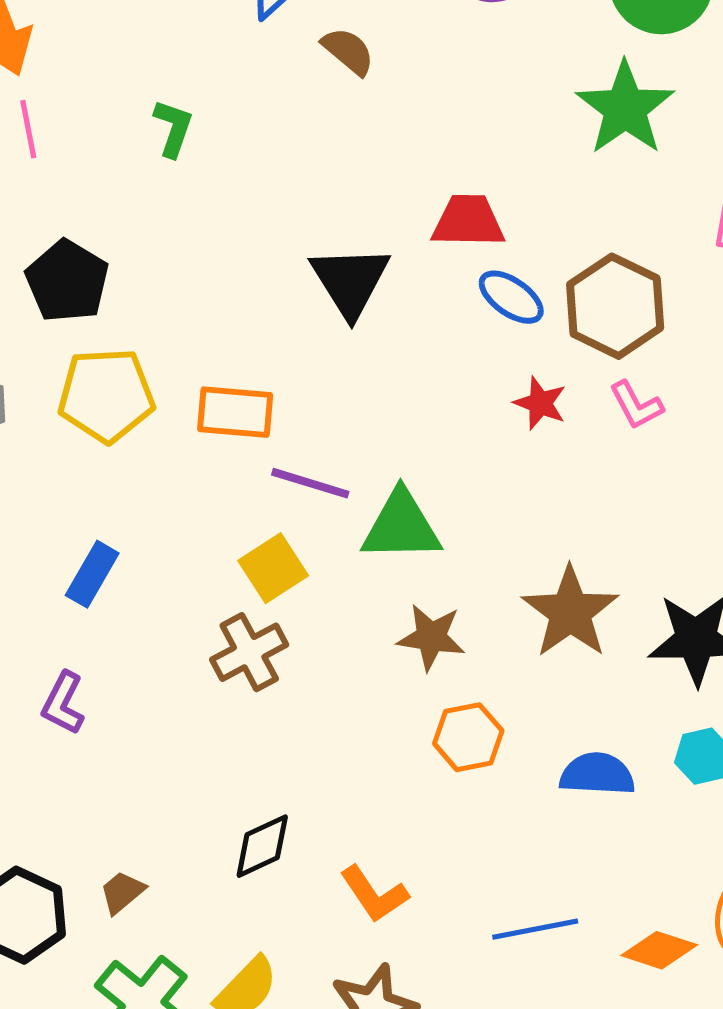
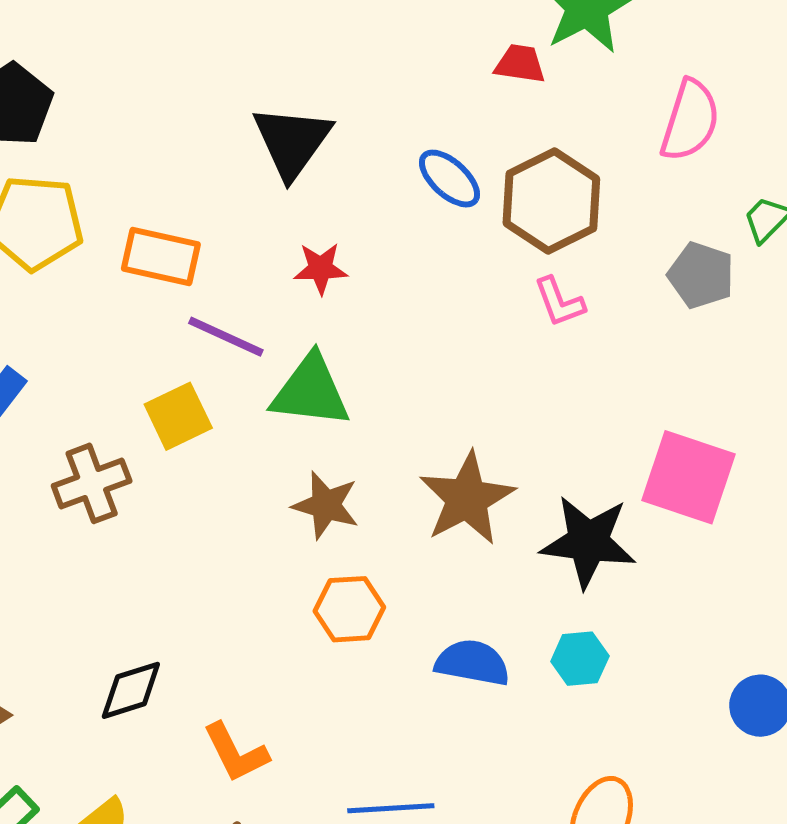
red trapezoid: (468, 221) -> (520, 64), moved, size x0.7
red star: (540, 403) -> (321, 268), moved, turned -30
brown cross: (249, 652) -> (92, 483), moved

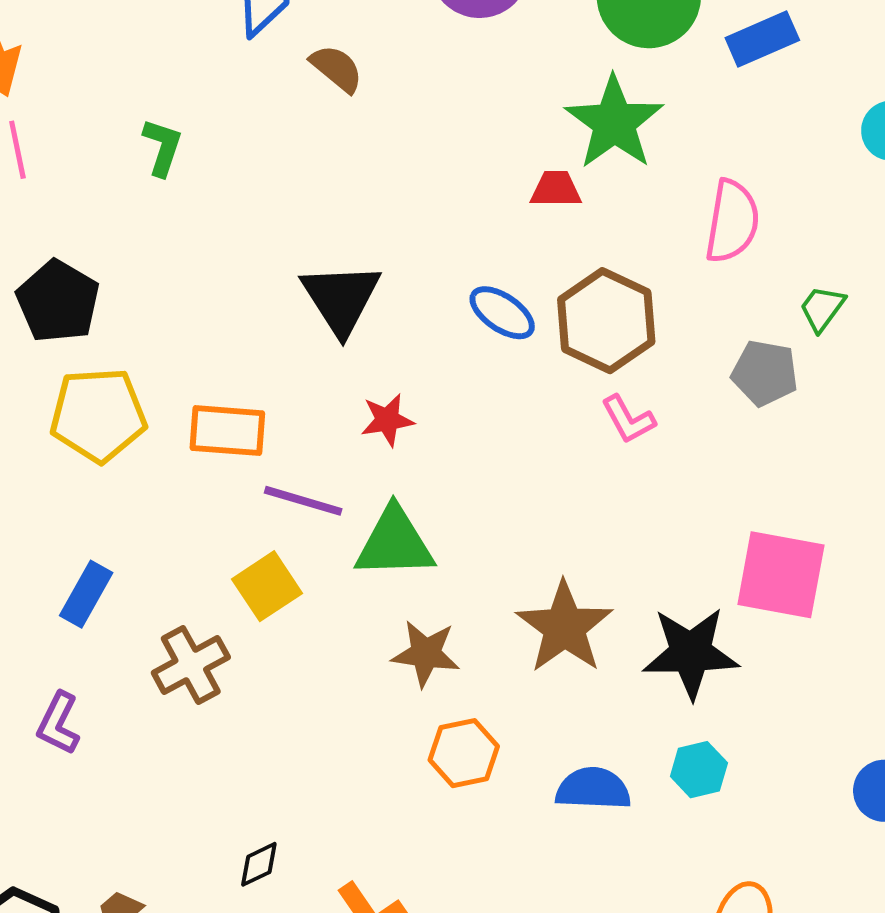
black diamond: (131, 690) -> (259, 864), size x0.7

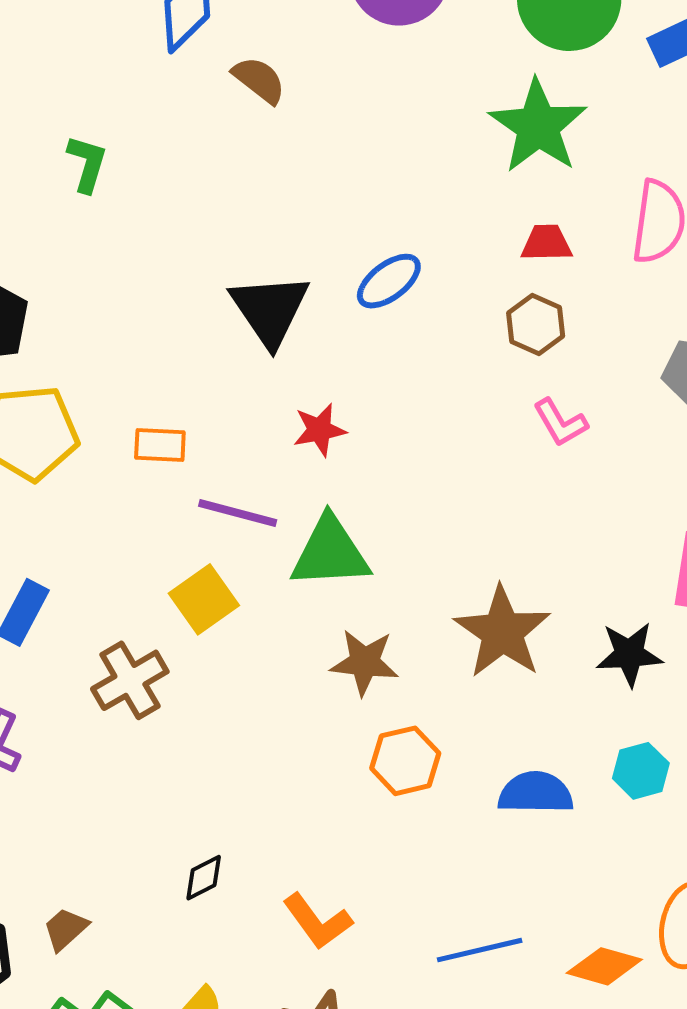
red trapezoid: (556, 189) -> (547, 243), moved
blue ellipse: (502, 313) -> (389, 281), moved, turned -70
brown hexagon: (606, 321) -> (536, 324), size x0.6
orange rectangle: (227, 431) -> (160, 445), size x0.7
black star: (691, 653) -> (629, 654), size x0.7

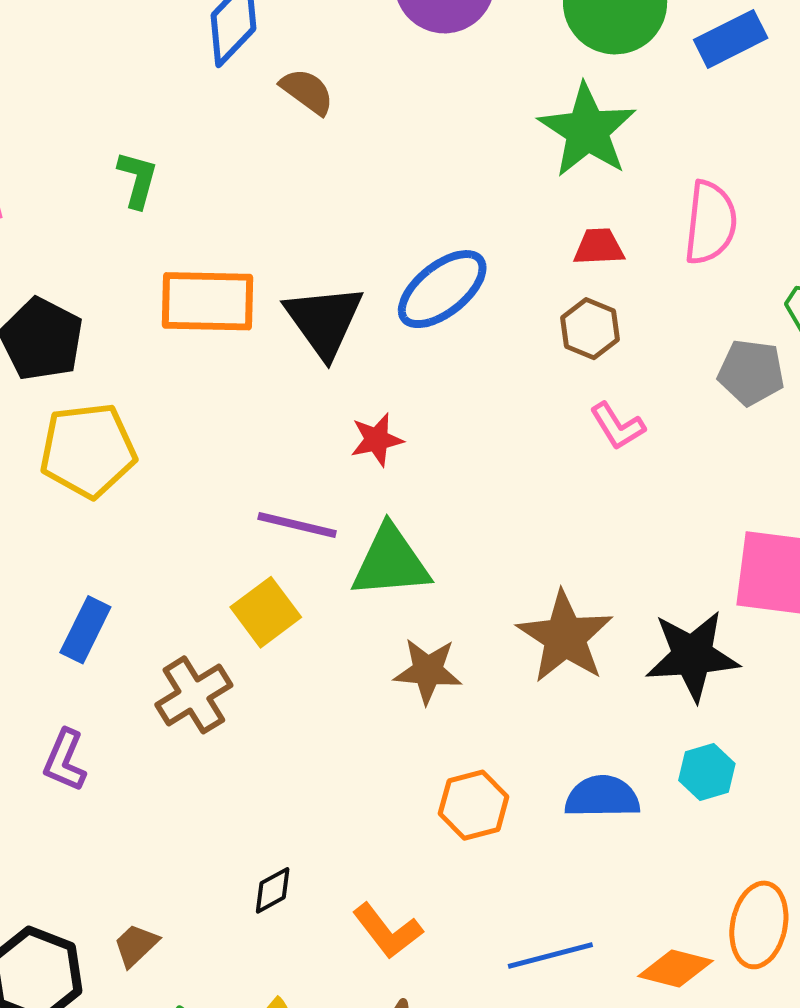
blue ellipse: (389, 281) -> (442, 289), size x1.4
orange rectangle: (160, 445) -> (207, 301), moved, size x1.8
black star: (629, 654) -> (692, 656), size x1.4
orange hexagon: (405, 761) -> (474, 805), moved

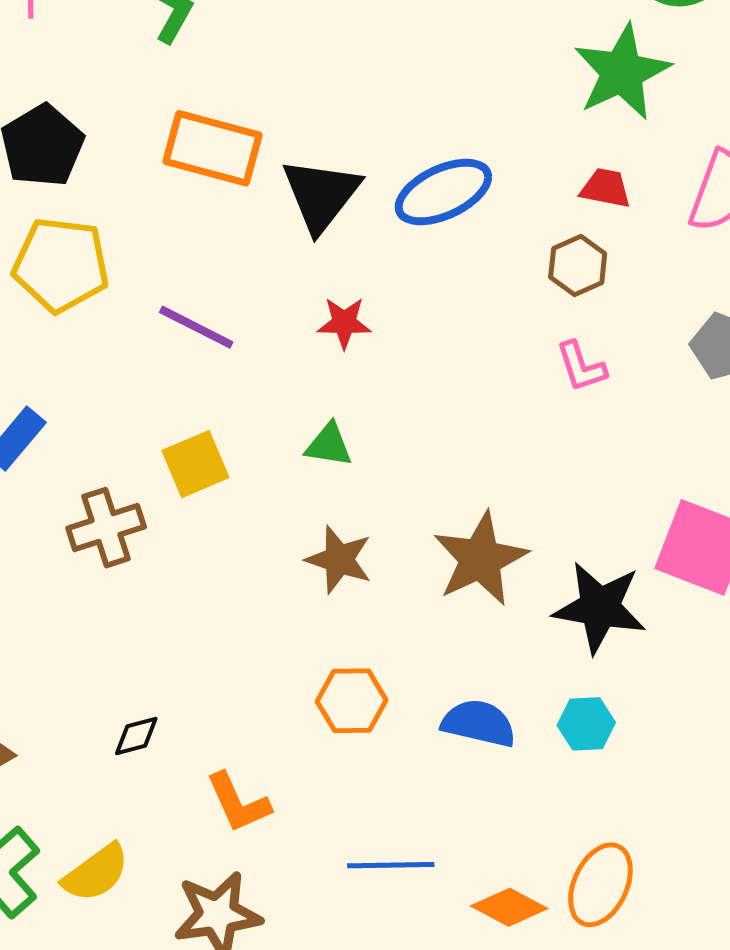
purple line: (297, 525) -> (196, 327), moved
green triangle: (391, 562) -> (329, 445), size x0.6

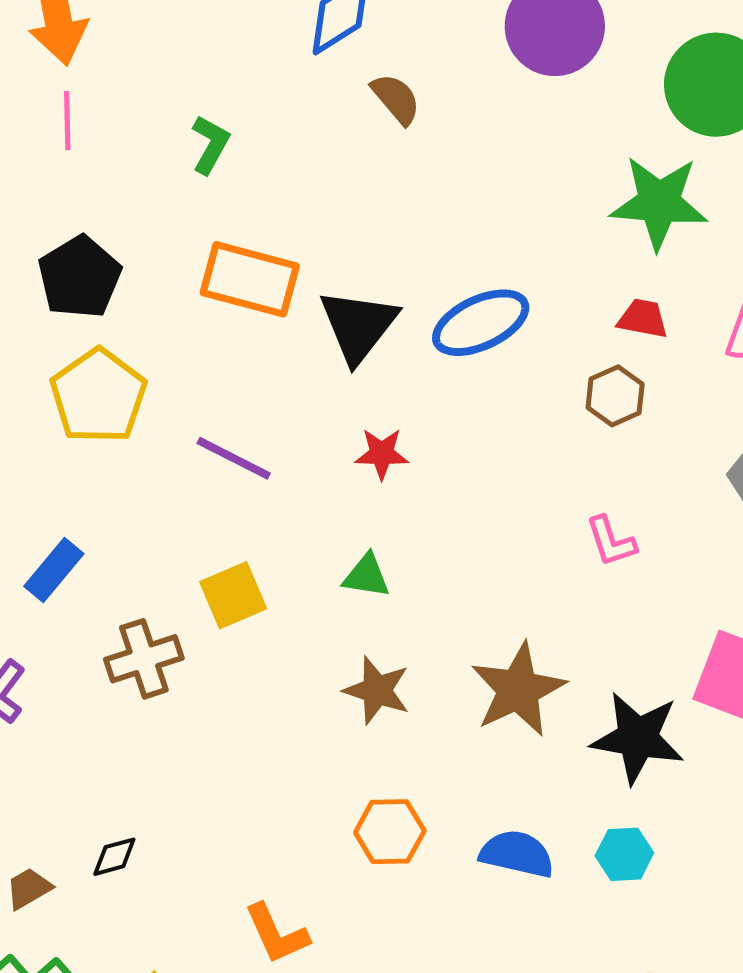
green star: (622, 72) -> (659, 203), turned 30
yellow pentagon: (61, 265) -> (98, 396), turned 30
pink L-shape: (581, 367) -> (611, 541), moved
black diamond: (136, 736) -> (114, 857), moved

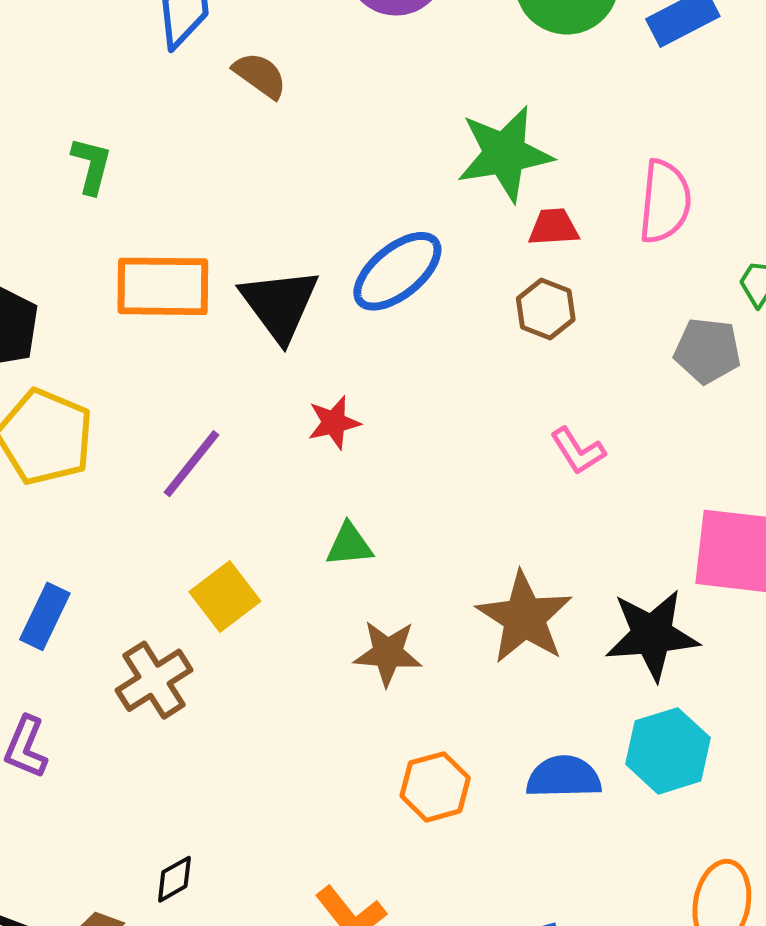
green star: (659, 203) -> (505, 154), moved
purple line: (234, 458) -> (192, 464), turned -64
cyan hexagon: (624, 854) -> (668, 751), size x1.5

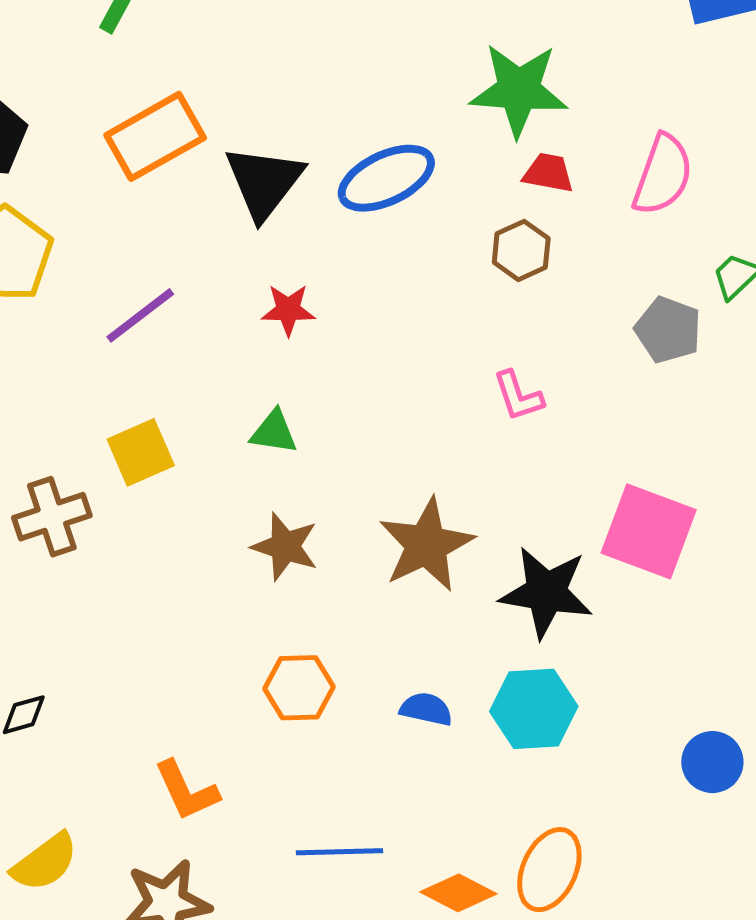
orange rectangle: (163, 286) -> (155, 136), turned -44
blue semicircle: (564, 777) -> (426, 709), size x0.7

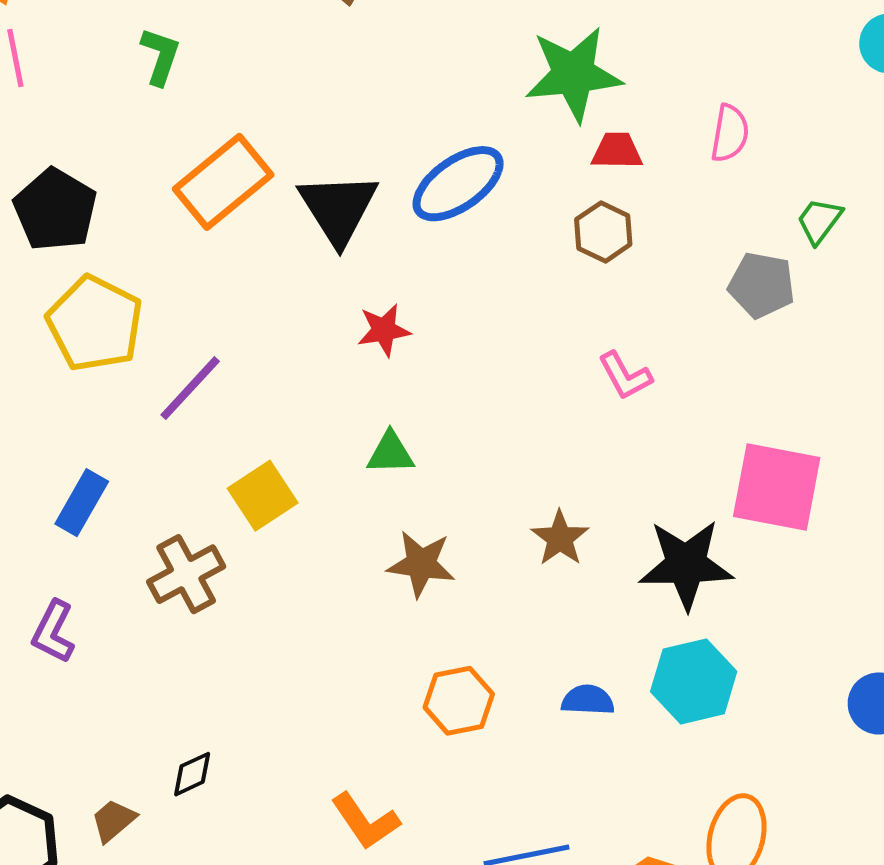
pink semicircle: (663, 175) -> (730, 133), size x0.7
purple line: (140, 315) -> (190, 388), moved
brown star: (426, 545) -> (560, 538), size x0.6

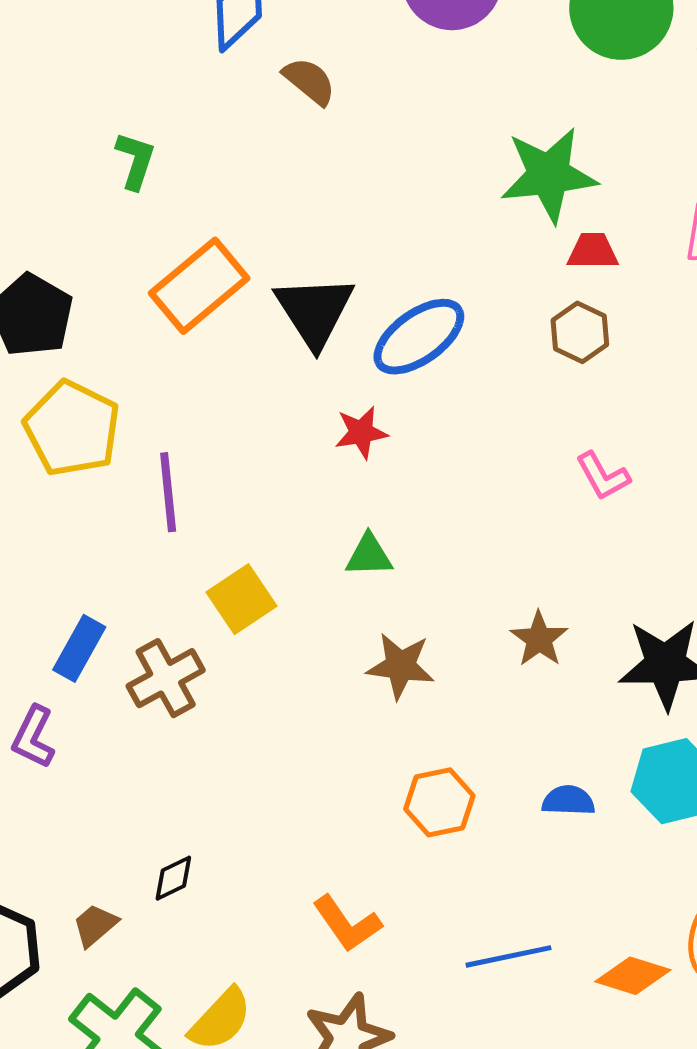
blue ellipse: (458, 184) -> (419, 337), moved
purple line: (190, 388) -> (168, 492), turned -48
blue rectangle: (82, 503) -> (79, 648), moved

